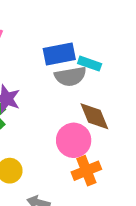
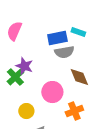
cyan rectangle: (90, 64) -> (78, 32), moved
pink circle: (74, 140) -> (52, 92), moved

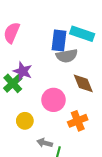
cyan rectangle: (78, 32) -> (82, 34), size x1.5
blue rectangle: (57, 38) -> (59, 40), turned -72

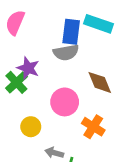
gray semicircle: (67, 56) -> (66, 52), moved
orange cross: (78, 121) -> (93, 127), turned -36

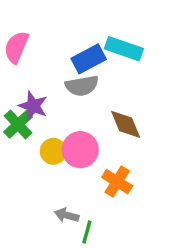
blue rectangle: (71, 32) -> (89, 59), turned 55
yellow circle: (31, 127) -> (53, 151), moved

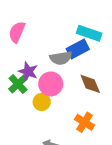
blue rectangle: (89, 59) -> (78, 49), moved
pink circle: (80, 150) -> (51, 84), moved

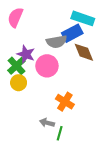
brown diamond: (90, 84) -> (84, 52), moved
yellow circle: (42, 102) -> (19, 83), moved
orange cross: (85, 122) -> (65, 102), moved

